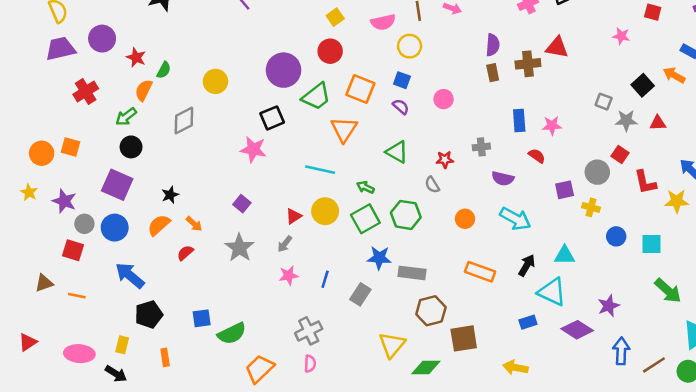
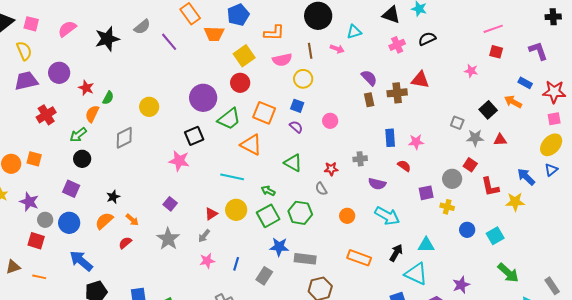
yellow square: (335, 17) -> (244, 56), size x1.5
purple semicircle: (493, 45) -> (369, 78), turned -48
orange triangle: (344, 129) -> (251, 145), turned -35
purple square: (117, 185) -> (71, 189), size x0.7
cyan square: (651, 244) -> (495, 236), turned -30

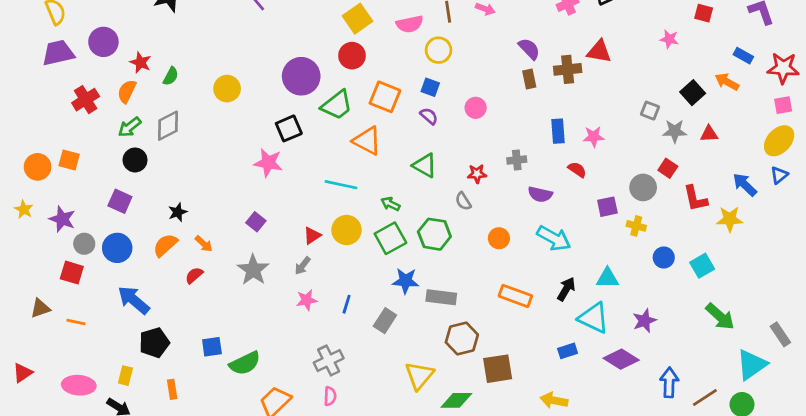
orange semicircle: (92, 114) -> (127, 91), moved
gray diamond: (124, 138) -> (168, 126), moved
purple star: (461, 285) -> (644, 321), moved

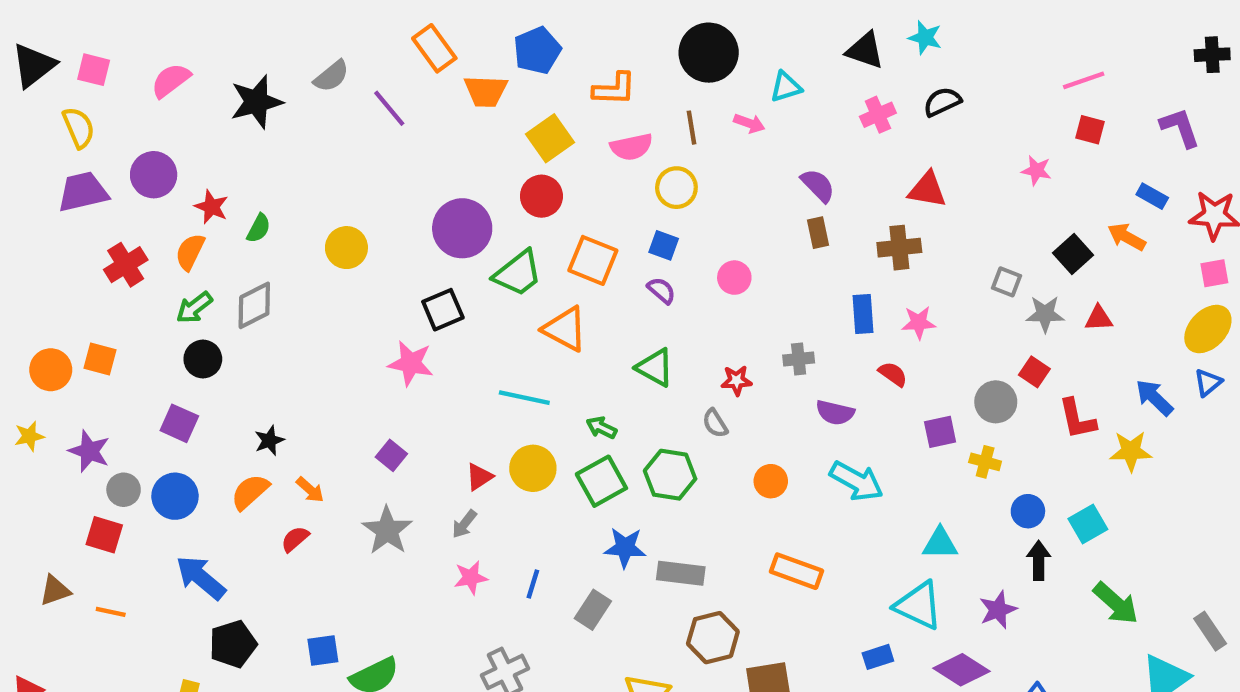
brown cross: (568, 69) -> (899, 248), moved
yellow star: (24, 209) -> (29, 436), turned 30
black arrow: (566, 289) -> (1039, 560), moved, turned -30

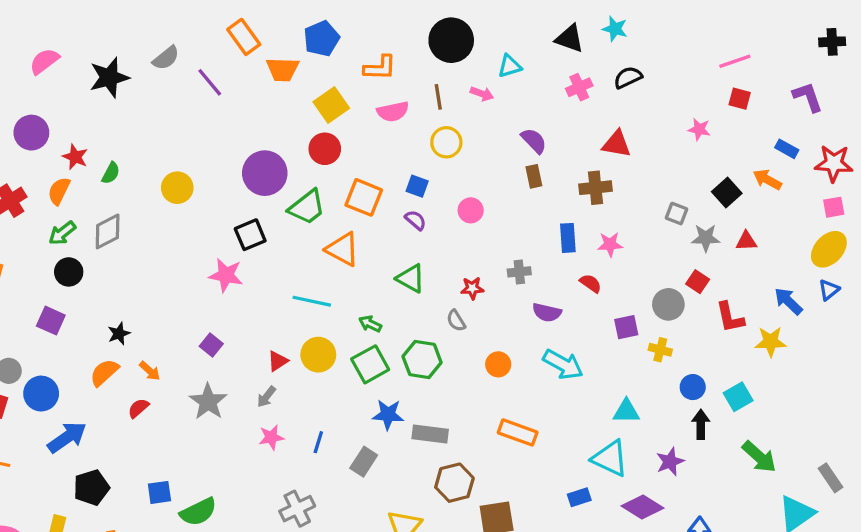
yellow circle: (676, 188) -> (446, 142), moved
blue circle: (175, 496) -> (41, 394), moved
blue arrow: (201, 578) -> (67, 437), turned 105

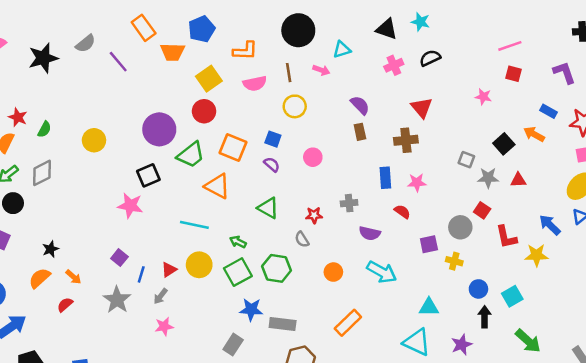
red triangle: (617, 144) -> (422, 108), turned 40
orange rectangle: (518, 432) -> (348, 323), turned -64
blue line: (318, 442) -> (141, 274), moved

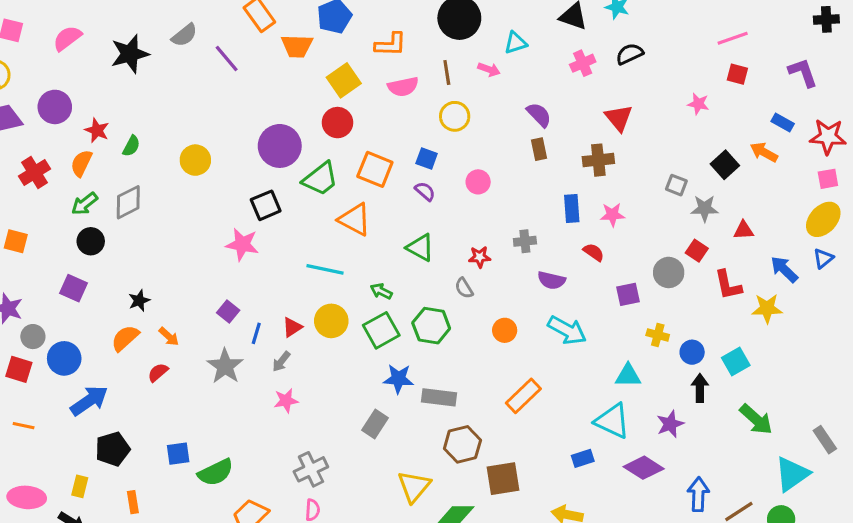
red triangle: (518, 180) -> (744, 230), moved
yellow cross: (454, 261) -> (658, 335), moved

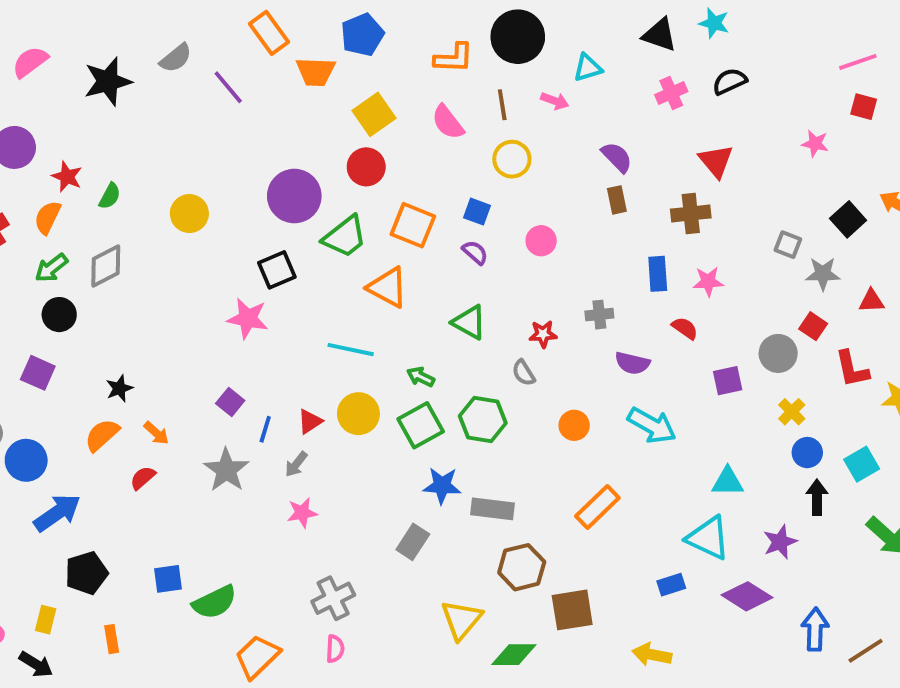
orange L-shape: (391, 44) -> (454, 58), moved
pink semicircle: (403, 87) -> (448, 122), turned 64
yellow cross: (658, 335) -> (792, 412), moved, turned 30

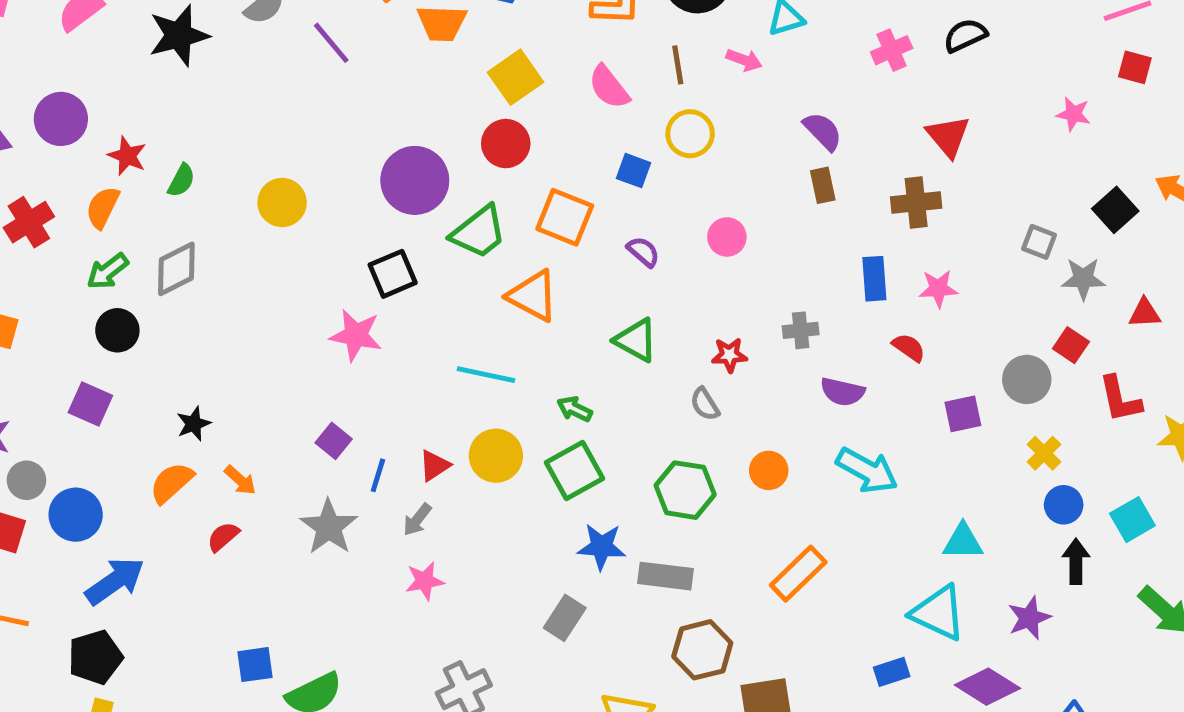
blue square: (477, 212) -> (634, 171), moved
green hexagon: (483, 419) -> (685, 490), moved
black pentagon: (86, 573) -> (95, 657), moved

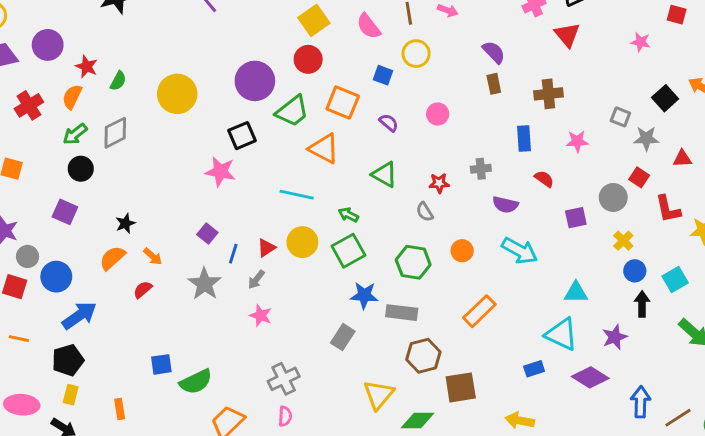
red triangle: (948, 136) -> (567, 35), moved
yellow circle: (282, 203) -> (177, 94), size x1.4
pink star: (938, 289) -> (577, 141), moved
pink star: (425, 581) -> (261, 315), turned 30

